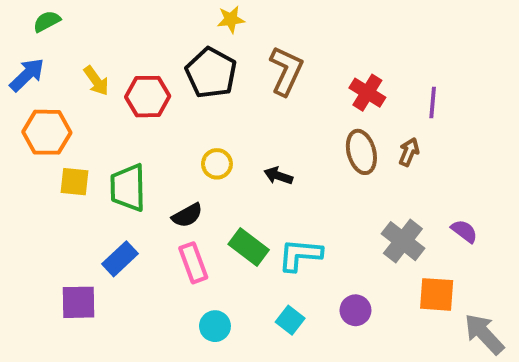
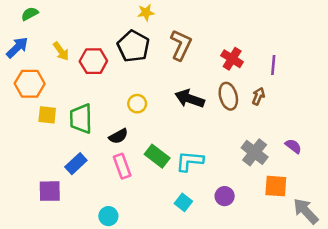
black arrow: (278, 176) -> (190, 99), moved, size x1.6
cyan circle: (215, 326) -> (108, 216), moved

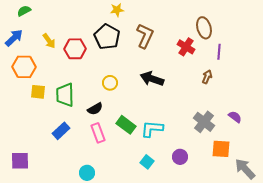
brown ellipse: (228, 96) -> (204, 28), moved
purple square: (50, 191) -> (20, 161), moved

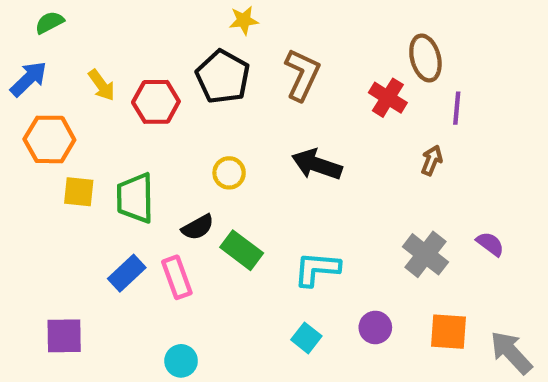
green rectangle: (126, 125) -> (242, 250), moved
pink rectangle: (98, 133) -> (177, 277), moved
orange square: (221, 149) -> (448, 332), moved
purple square: (20, 161) -> (64, 336), moved

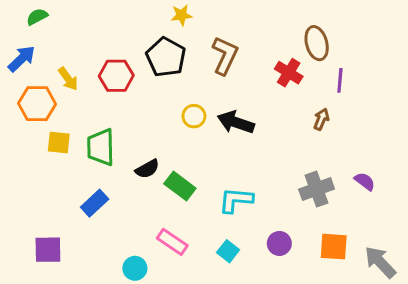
yellow arrow: (102, 85) -> (68, 79), moved
yellow circle: (229, 173) -> (194, 116), moved
gray cross: (425, 254) -> (317, 189), turned 32
pink rectangle: (177, 277) -> (172, 242), moved, turned -36

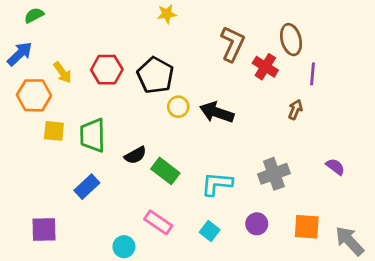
brown L-shape: (225, 56) -> (232, 44), moved
black pentagon: (166, 57) -> (155, 75), moved
gray cross: (317, 189) -> (274, 174), moved

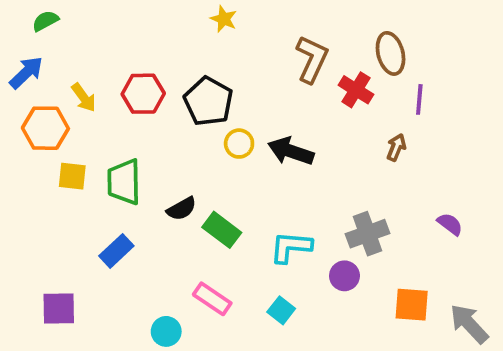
yellow star: (167, 14) -> (224, 19), turned 30
purple circle: (257, 224) -> (344, 276), moved

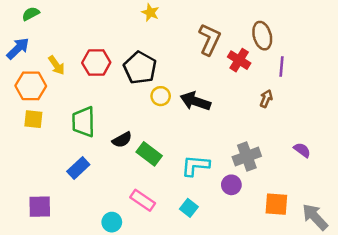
yellow square: (72, 176) -> (33, 119), moved

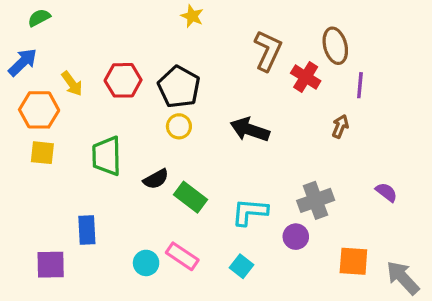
yellow circle: (161, 96) -> (179, 126), moved
blue rectangle: (78, 168) -> (87, 230), moved, turned -50
cyan circle: (112, 222) -> (146, 263), moved

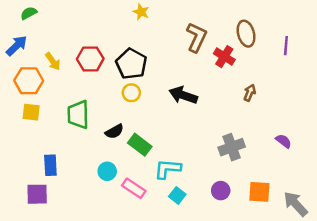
purple line: (360, 85) -> (286, 46), moved
cyan L-shape: (250, 212) -> (168, 169), moved
blue rectangle: (87, 230) -> (50, 165), moved
purple circle: (296, 237) -> (221, 191), moved
cyan circle: (146, 263) -> (107, 171), moved

